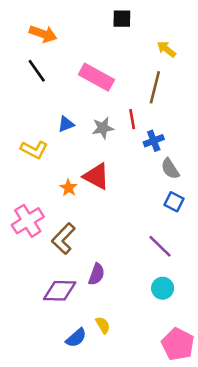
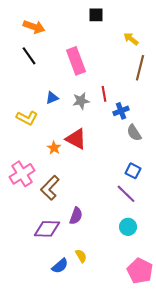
pink rectangle: (96, 77) -> (76, 61), turned 40
brown line: (155, 87) -> (140, 68), moved
blue square: (174, 202) -> (133, 171), moved

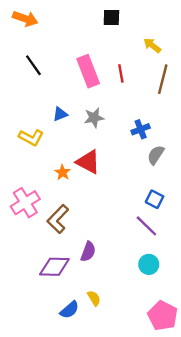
orange arrow: (34, 27) -> (25, 19), moved
red line: (104, 94) -> (121, 73), moved
gray semicircle: (134, 133) -> (156, 155), turned 66

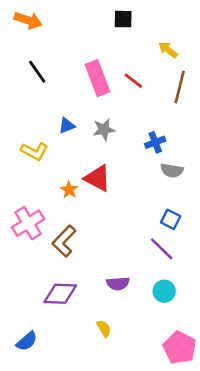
red line: (121, 73) -> (133, 81), turned -42
gray semicircle: (156, 155) -> (172, 171), turned -114
purple semicircle: (88, 252) -> (118, 283), moved, turned 66
blue semicircle: (70, 310) -> (27, 341), moved

